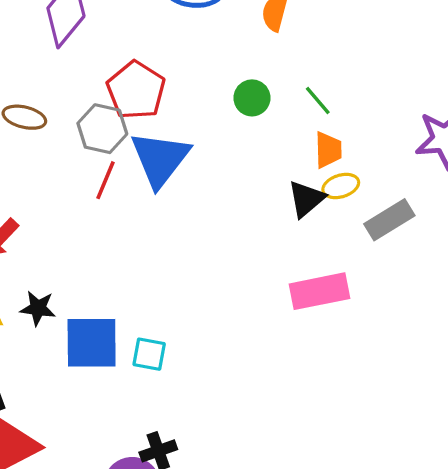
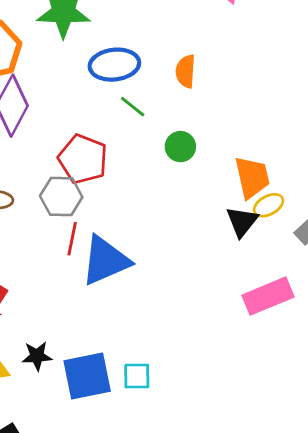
green line: (318, 101) -> (133, 107), moved
orange trapezoid: (328, 150) -> (252, 177), size x1.4
blue triangle: (160, 159) -> (105, 261), moved, turned 40

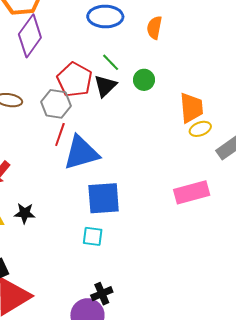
green line: (133, 107) -> (111, 62), moved
black triangle: (242, 222) -> (105, 86), moved
blue square: (87, 376) -> (104, 198), moved

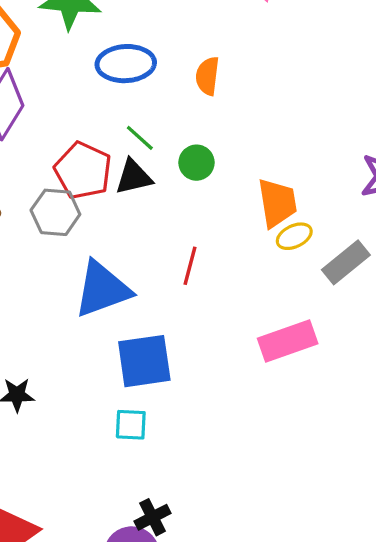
black triangle: (105, 86) -> (134, 177), turned 35
red line: (60, 134) -> (190, 266), moved

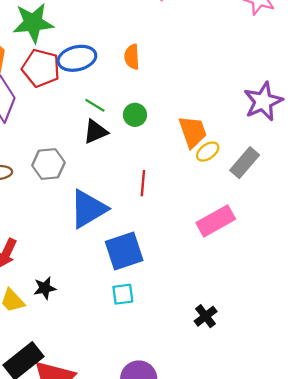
red pentagon: (83, 171) -> (41, 68), moved
black cross: (153, 517) -> (206, 316), moved

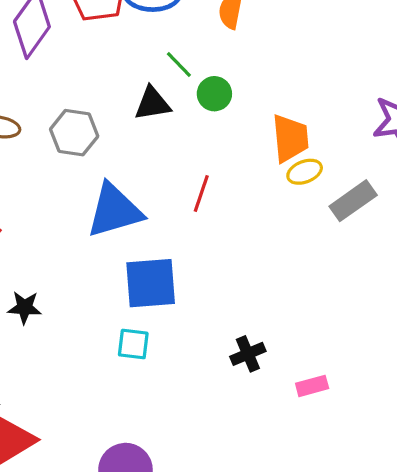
green line: (95, 105) -> (179, 64), moved
pink rectangle: (216, 221) -> (312, 386), moved, size x0.6
black cross: (206, 316) -> (248, 354), moved

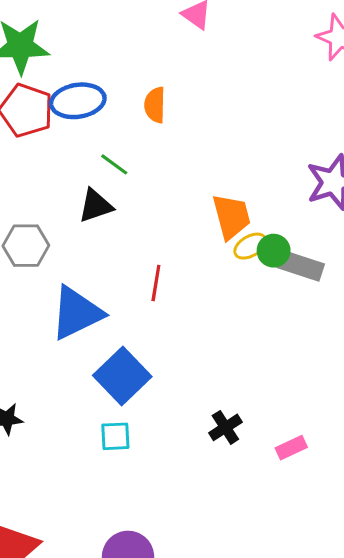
green circle: (214, 94) -> (274, 251), moved
gray rectangle: (353, 201) -> (301, 266), turned 63
blue square: (151, 283) -> (122, 376), turned -30

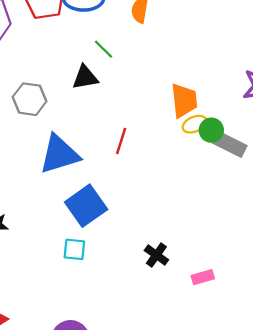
black cross: (225, 427) -> (156, 255), turned -30

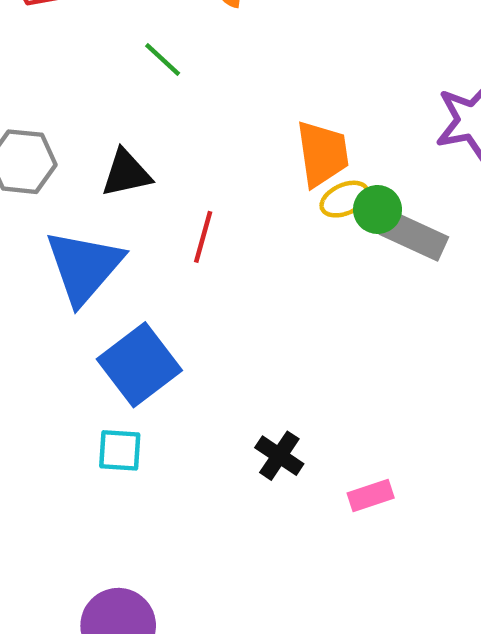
black triangle: (85, 77) -> (126, 173), moved
blue triangle: (59, 154) -> (84, 267), turned -30

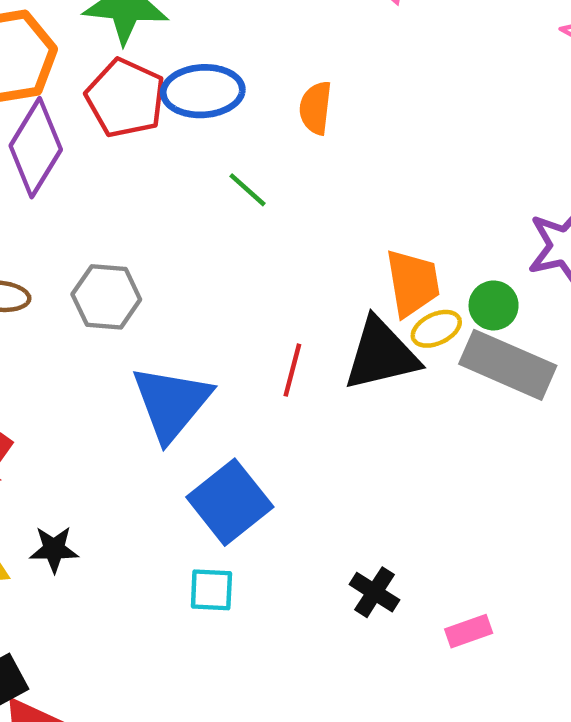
black triangle: (126, 173) -> (381, 354), moved, size x1.5
green circle: (377, 210) -> (494, 305), moved
gray rectangle: (414, 236) -> (508, 365), size x1.4

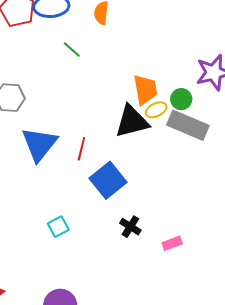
red line: (292, 370) -> (81, 149), moved
blue square: (230, 502) -> (108, 180), moved
cyan square: (211, 590) -> (58, 227), turned -30

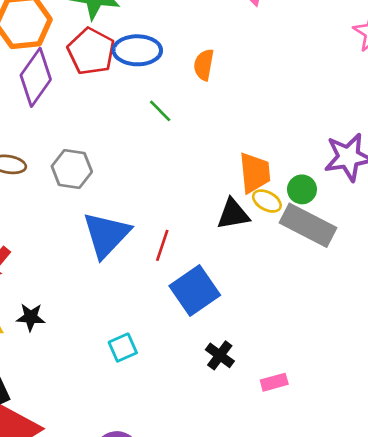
yellow ellipse: (156, 110) -> (267, 201), turned 50
black triangle: (132, 121) -> (233, 214), size x0.7

